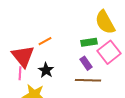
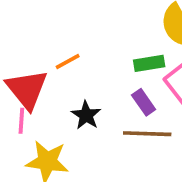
black star: (46, 70) -> (86, 115), moved

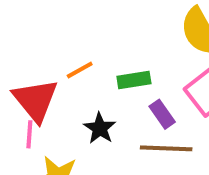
green rectangle: (149, 63) -> (134, 80), moved

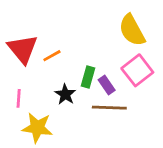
green rectangle: (134, 80) -> (88, 77), moved, turned -65
red triangle: (35, 100) -> (23, 49), moved

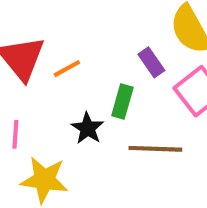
purple rectangle: (107, 85) -> (151, 62), moved

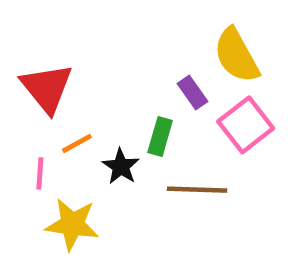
orange line: (67, 69) -> (77, 143), moved

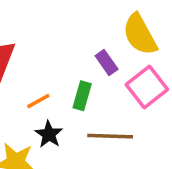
orange line: (77, 143) -> (38, 101), moved
black star: (121, 167) -> (49, 134), moved

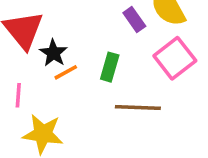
purple rectangle: (107, 63) -> (134, 20), moved
black star: (49, 134) -> (53, 53), moved

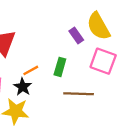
black star: (53, 53) -> (23, 87), moved
pink square: (175, 58) -> (103, 61), turned -32

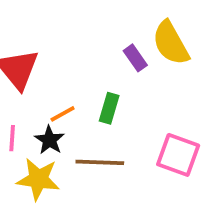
pink square: (103, 61) -> (178, 155), moved
brown line: (79, 94) -> (100, 162), moved

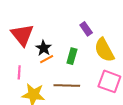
yellow semicircle: (171, 43) -> (104, 50), moved
black star: (49, 140) -> (44, 48), moved

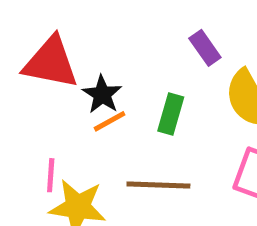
red triangle: (22, 35) -> (51, 63), turned -40
pink line: (19, 72) -> (51, 175), moved

